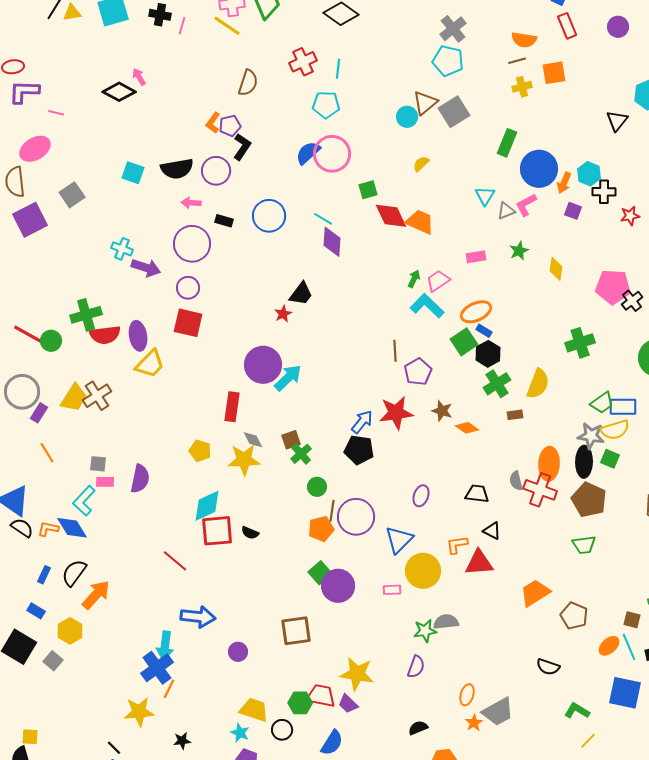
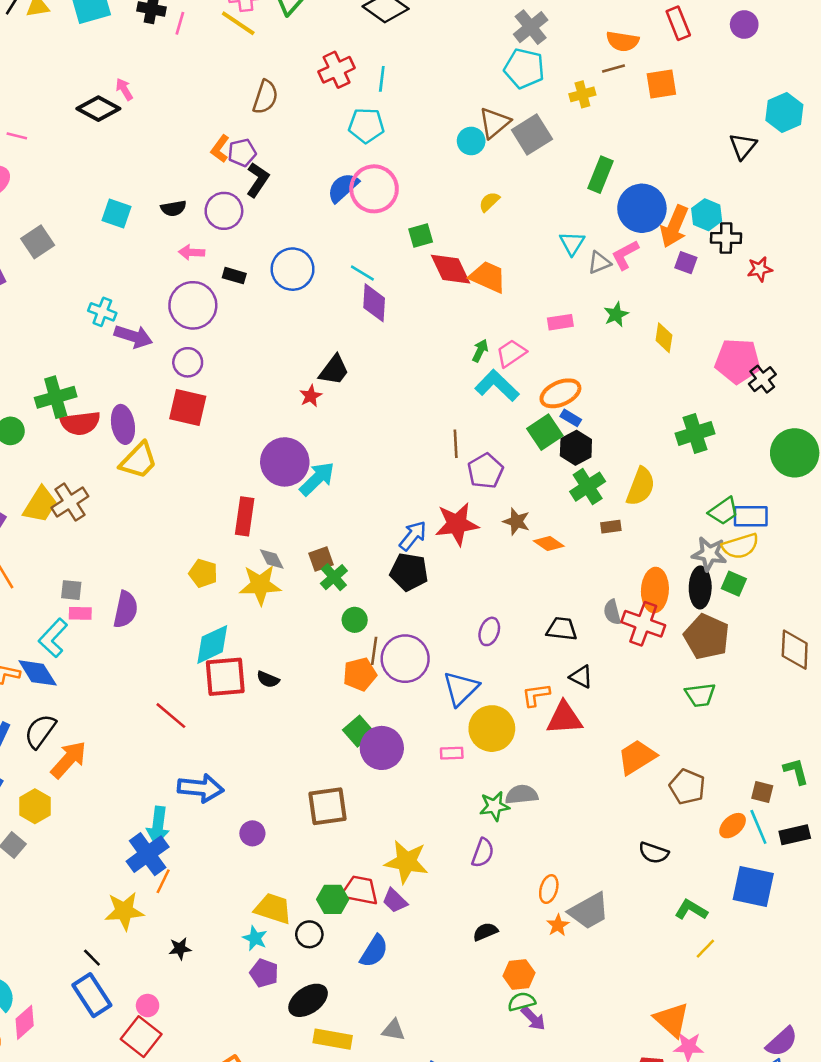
yellow cross: (522, 87) -> (582, 94), moved
black semicircle: (177, 169) -> (173, 208), size x0.6
orange arrow: (564, 183) -> (674, 226), size x1.5

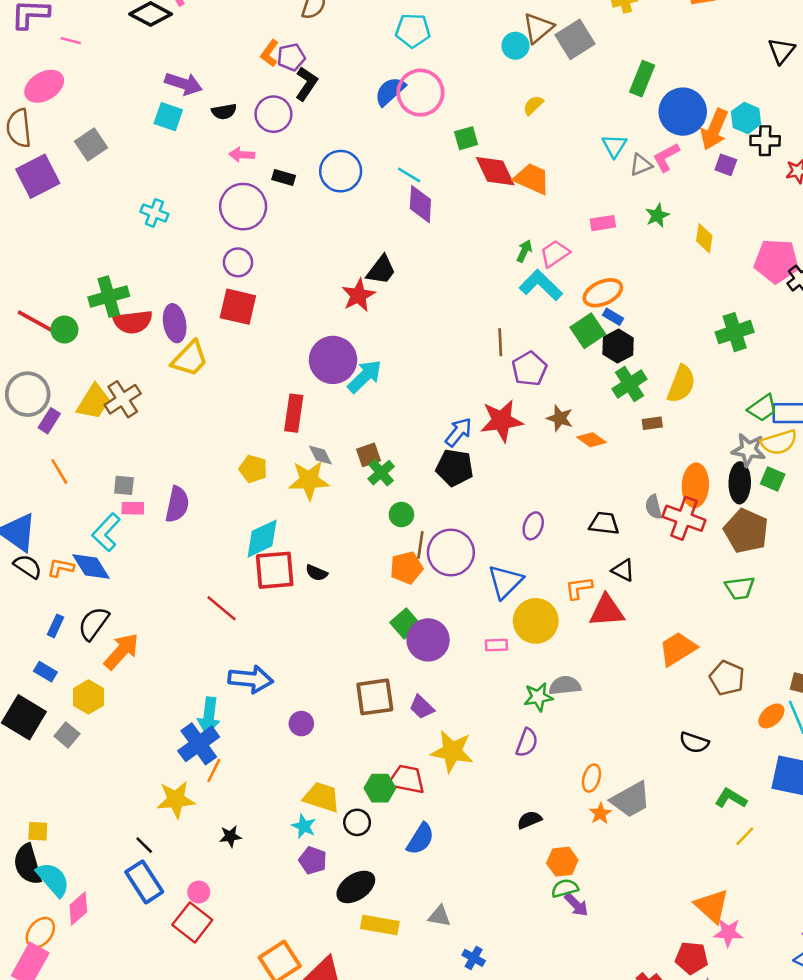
purple arrow: (133, 336) -> (183, 84), moved
red star: (311, 396) -> (358, 295), size x1.5
purple trapezoid: (395, 901) -> (422, 707), moved

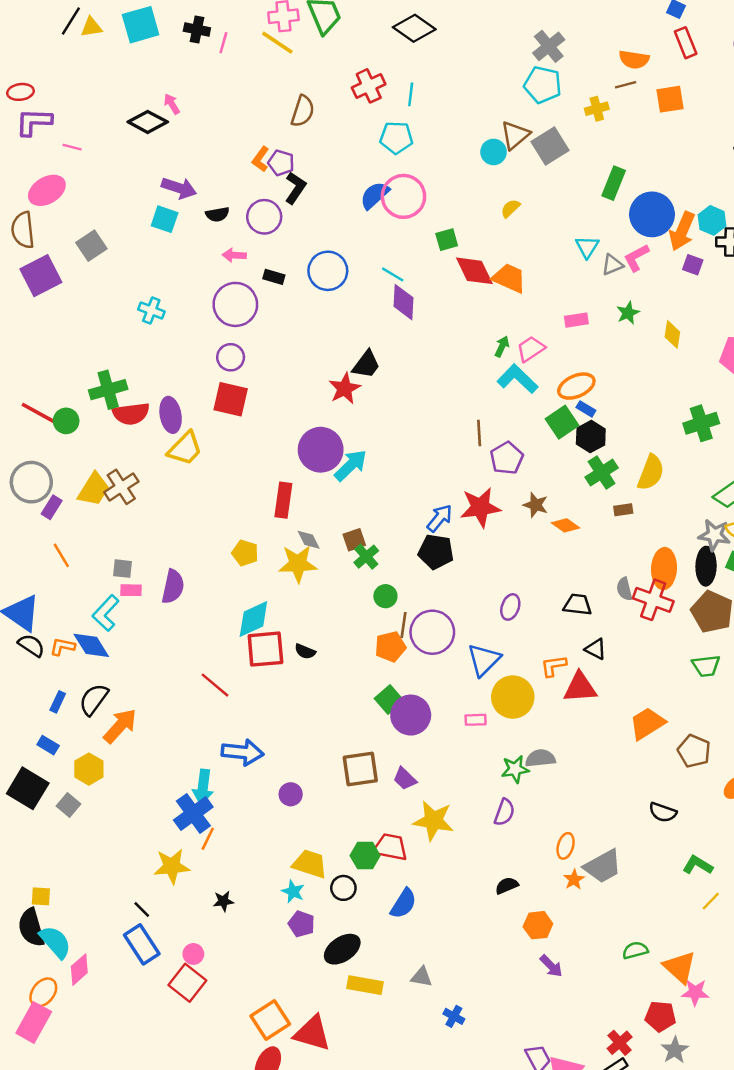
purple pentagon: (291, 57) -> (281, 163), turned 30
green semicircle: (565, 888) -> (635, 950), moved

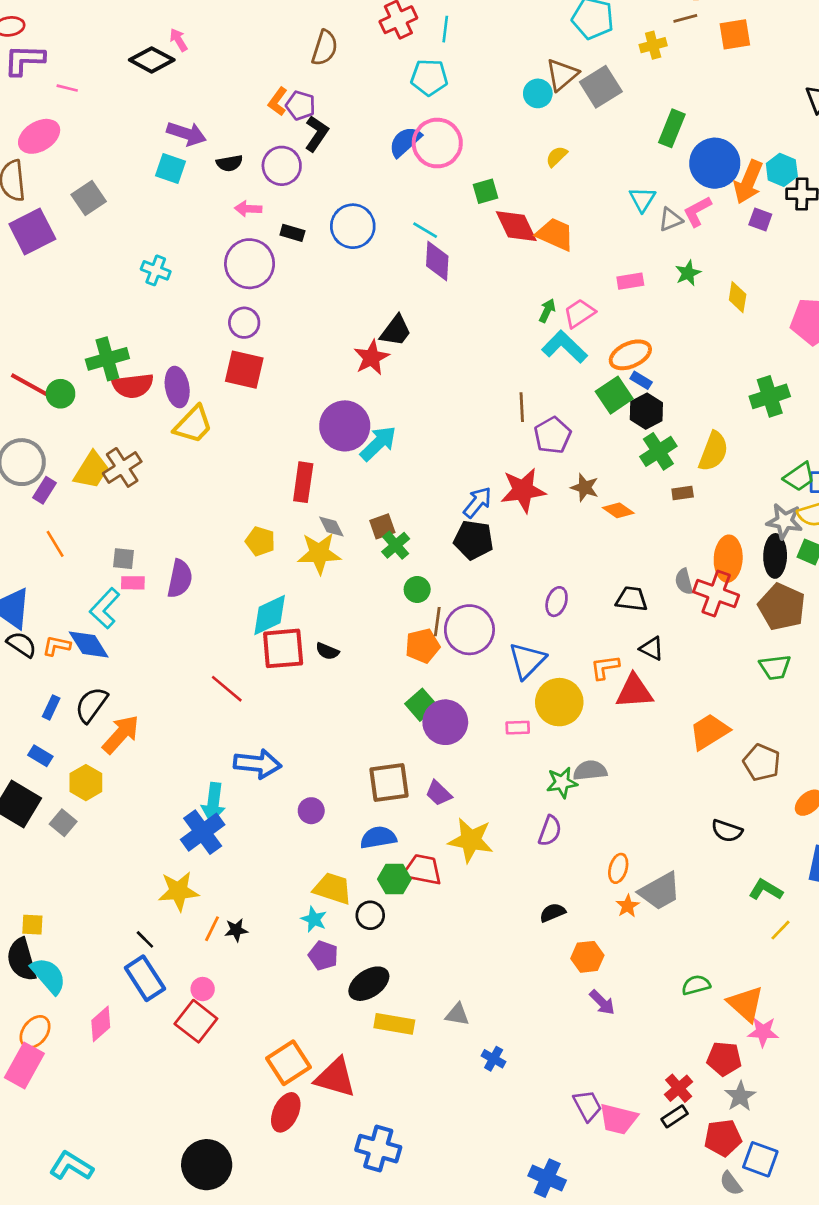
orange line: (208, 839) -> (212, 929), moved
blue semicircle: (403, 904) -> (378, 838), moved, turned -132
pink diamond: (79, 970) -> (101, 1024), moved

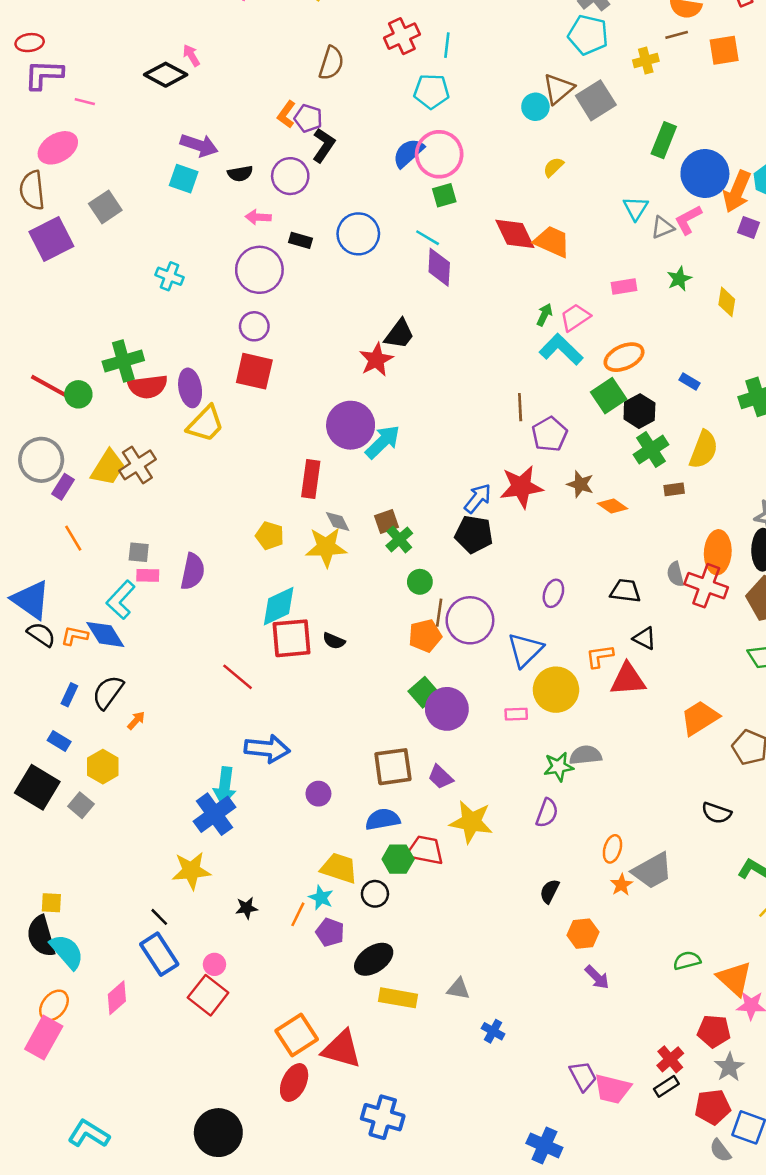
green square: (486, 191) -> (444, 195), moved
blue rectangle: (641, 380) -> (690, 382), moved
orange arrow: (121, 734) -> (136, 720), size x0.5
black semicircle: (553, 913) -> (550, 891), turned -40
orange line: (212, 929) -> (298, 914), moved

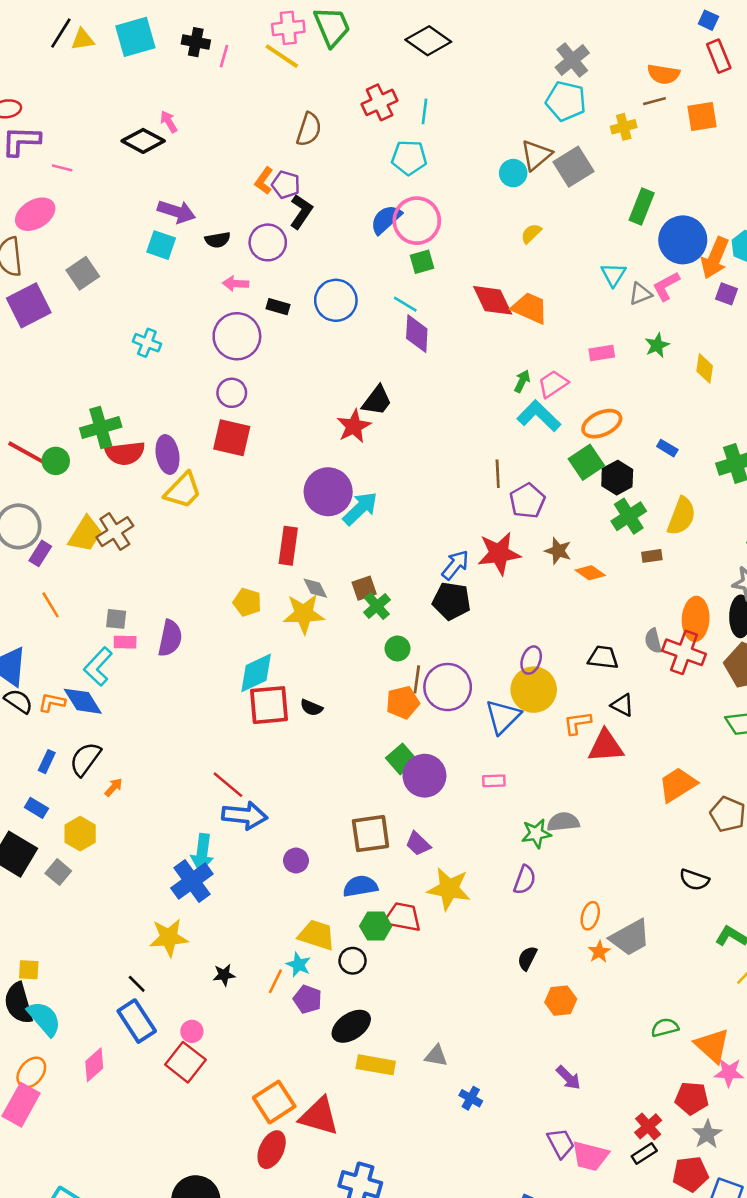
red line: (238, 677) -> (228, 785), moved
yellow circle: (556, 690) -> (534, 690), moved
purple arrow: (597, 977) -> (568, 1078), moved

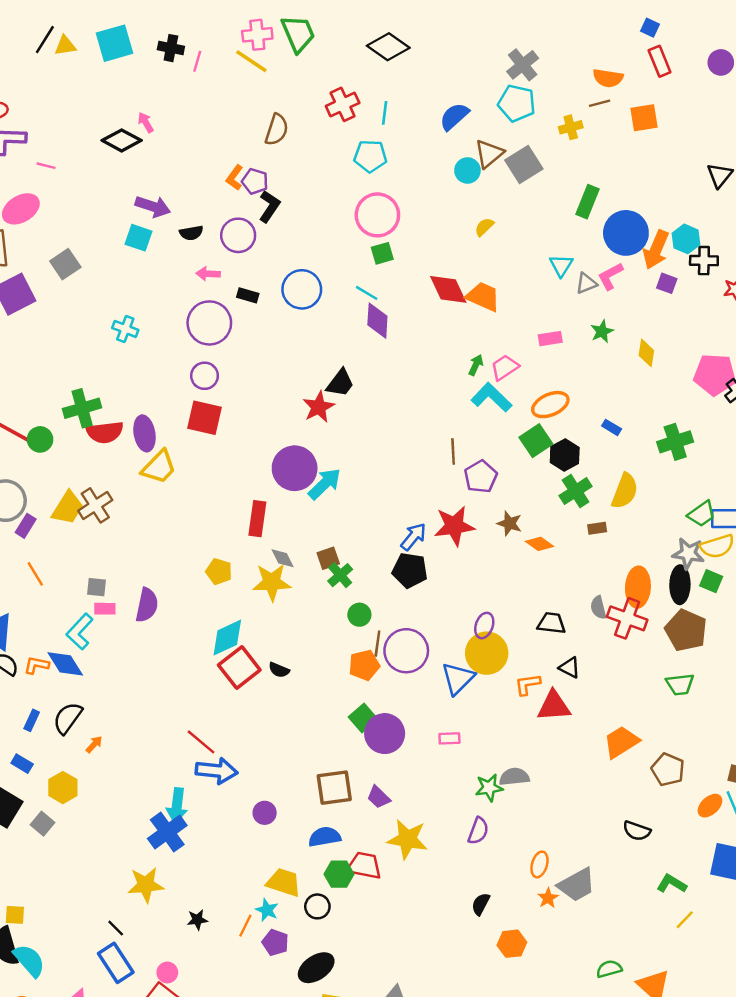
blue semicircle: (386, 219) -> (454, 116), moved
red square: (269, 705) -> (239, 668), turned -33

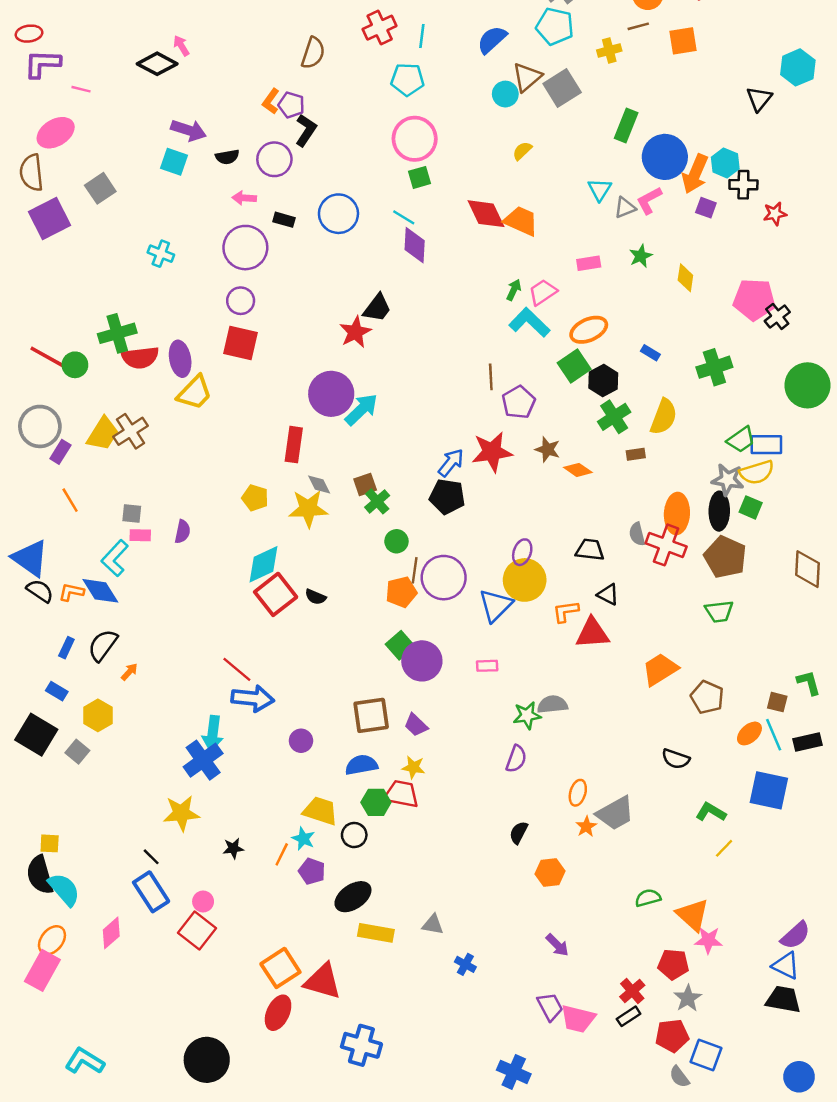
purple semicircle: (147, 605) -> (183, 532), size x0.7
yellow star: (407, 839) -> (413, 767), moved, size x0.6

